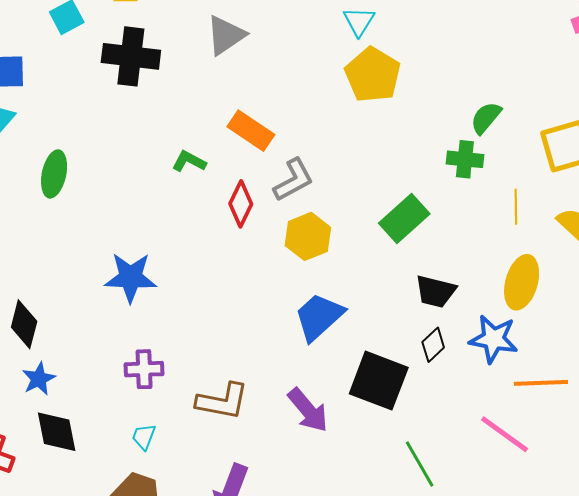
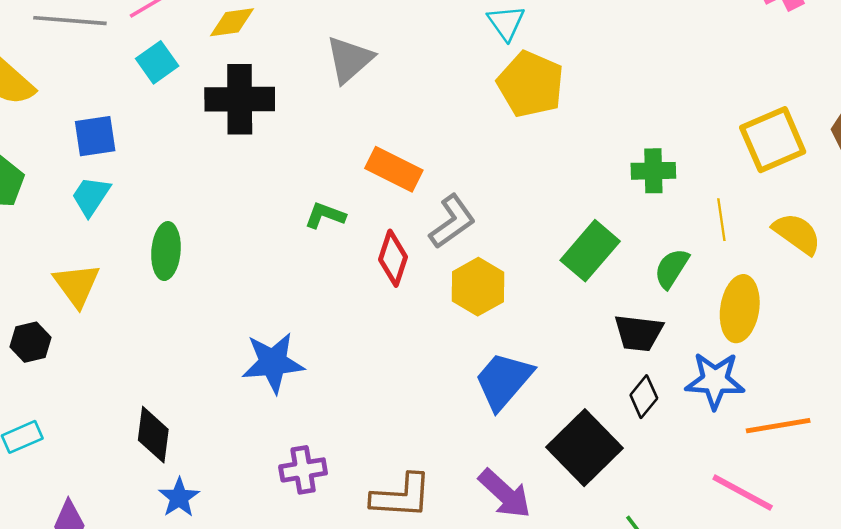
green semicircle: (486, 118) -> (672, 268), moved
black square: (379, 381) -> (584, 448), turned 32

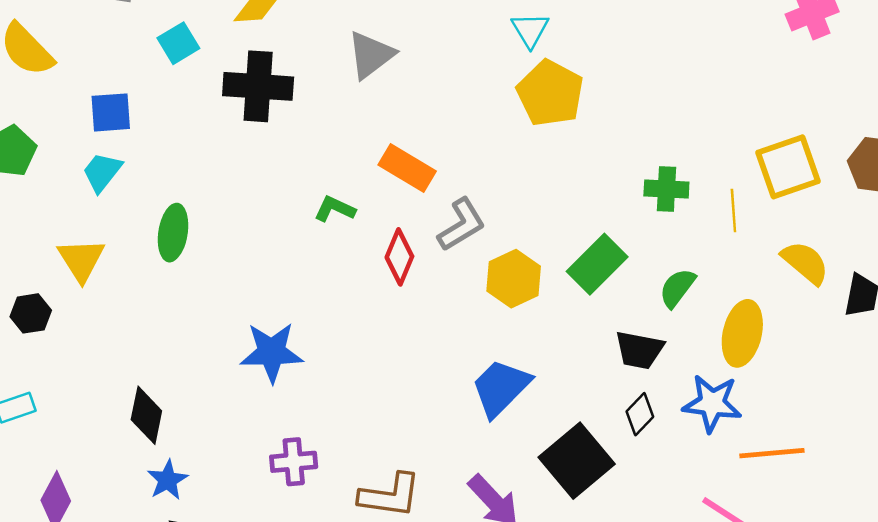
yellow line: (721, 220) -> (733, 211), moved
yellow hexagon: (478, 287) -> (514, 279), moved

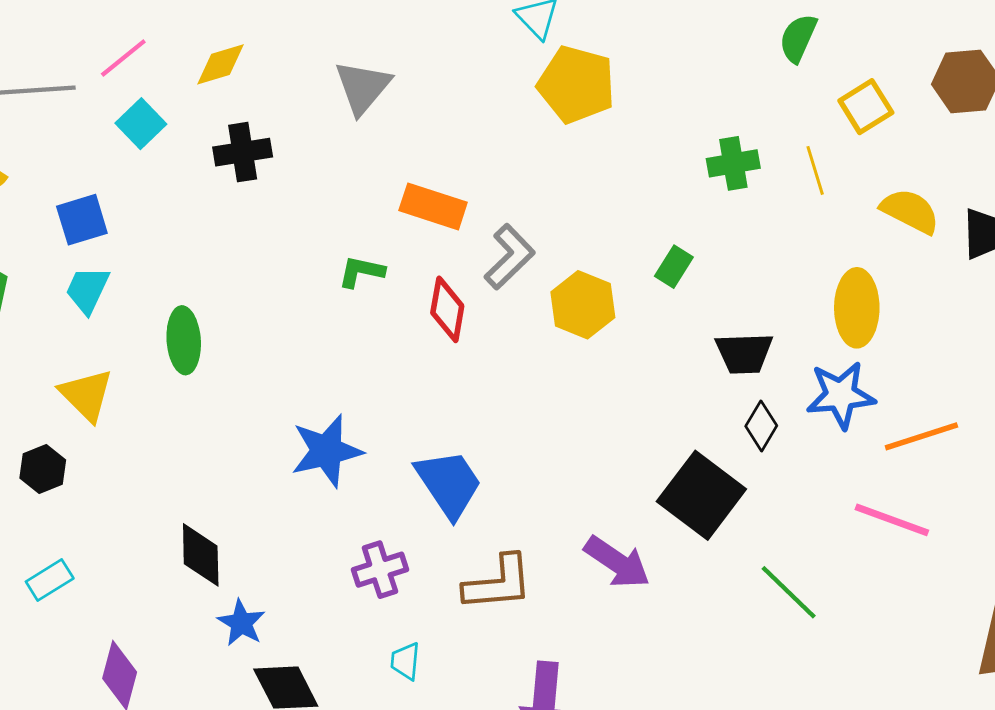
black cross: (258, 86) -> (243, 152), size x0.7
yellow square: (788, 167) -> (866, 107), size x0.7
green rectangle: (597, 264) -> (674, 267), size x0.6
green semicircle: (677, 288) -> (798, 38), moved
blue trapezoid: (501, 388) -> (449, 484), moved, turned 114

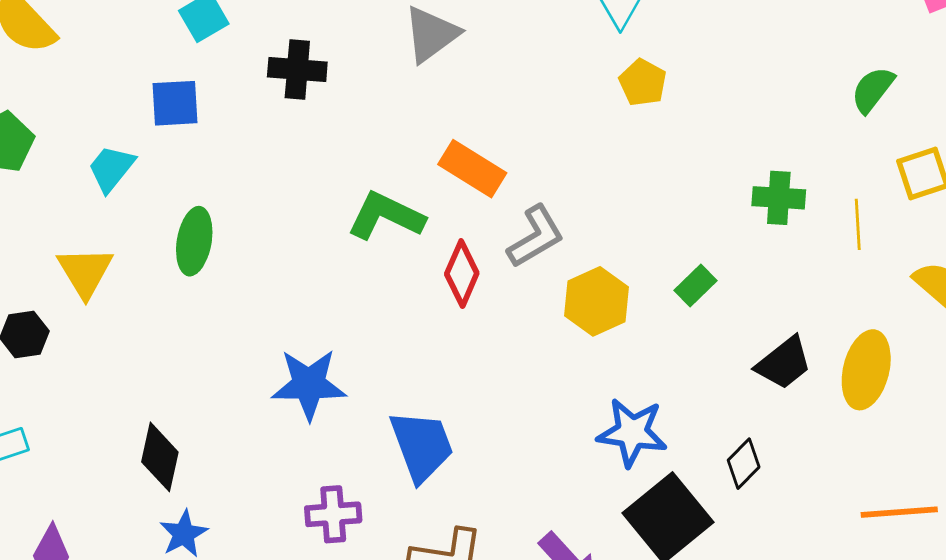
yellow pentagon: (576, 84) -> (643, 82), size x0.6
blue square: (82, 220) -> (175, 103), moved
green L-shape: (361, 272) -> (386, 216), size x1.6
black trapezoid: (744, 353) -> (784, 363), moved, turned -50
blue star: (841, 395) -> (632, 432), moved

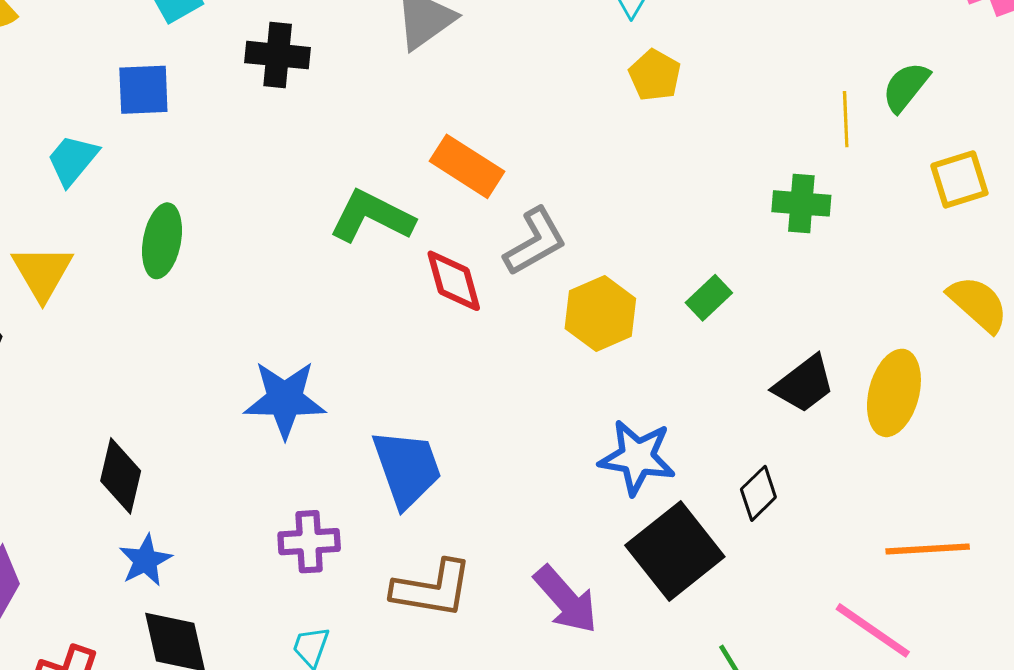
yellow line: (858, 224) -> (846, 119), moved
red diamond: (462, 274) -> (454, 281), turned -40

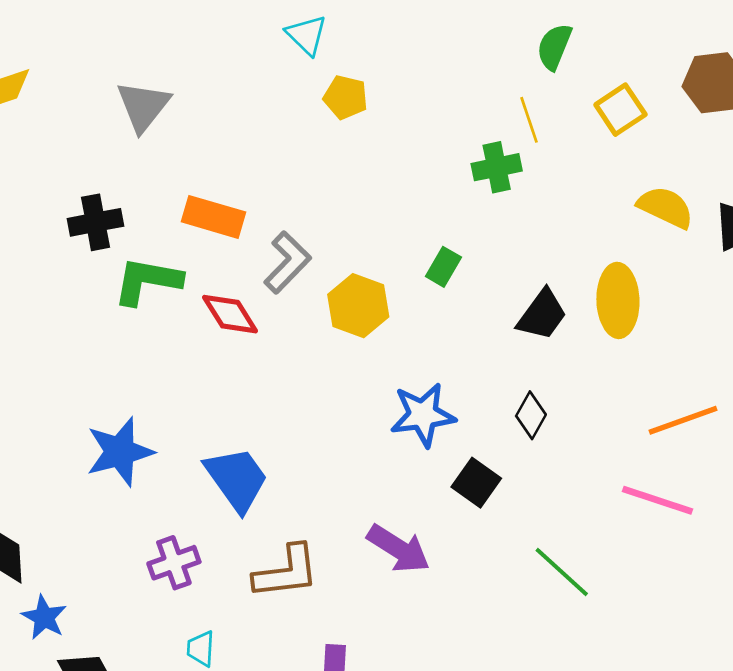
black cross: (278, 55) -> (96, 222), moved
yellow line: (846, 119) -> (529, 120), moved
black square: (675, 551) -> (476, 483), size x0.6

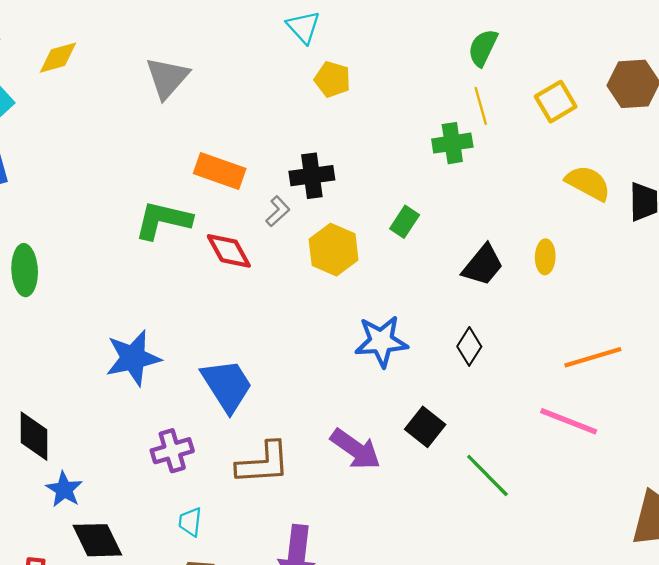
green semicircle: (554, 47) -> (483, 48), moved
black cross: (96, 222) -> (312, 176), moved
gray L-shape: (287, 262) -> (278, 211), size x0.6
yellow ellipse: (618, 300) -> (545, 257), size x0.6
black square: (476, 483) -> (425, 427), moved

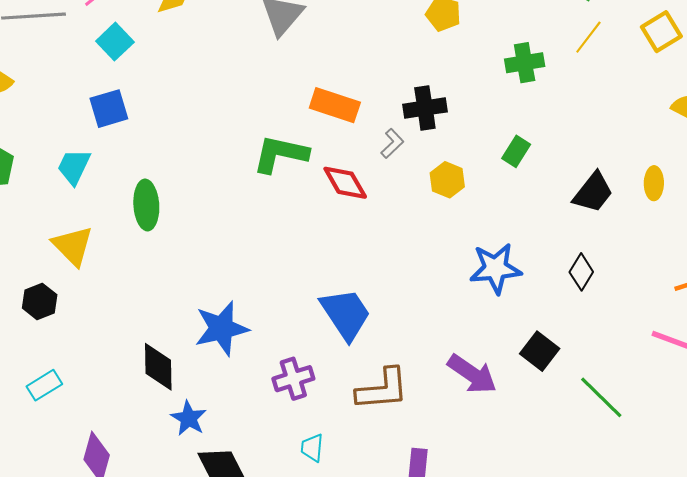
yellow line: (481, 106) -> (588, 37), turned 54
green cross: (452, 143) -> (525, 63), moved
yellow hexagon: (334, 250) -> (447, 180), size x0.7
blue star: (133, 358) -> (222, 328), moved

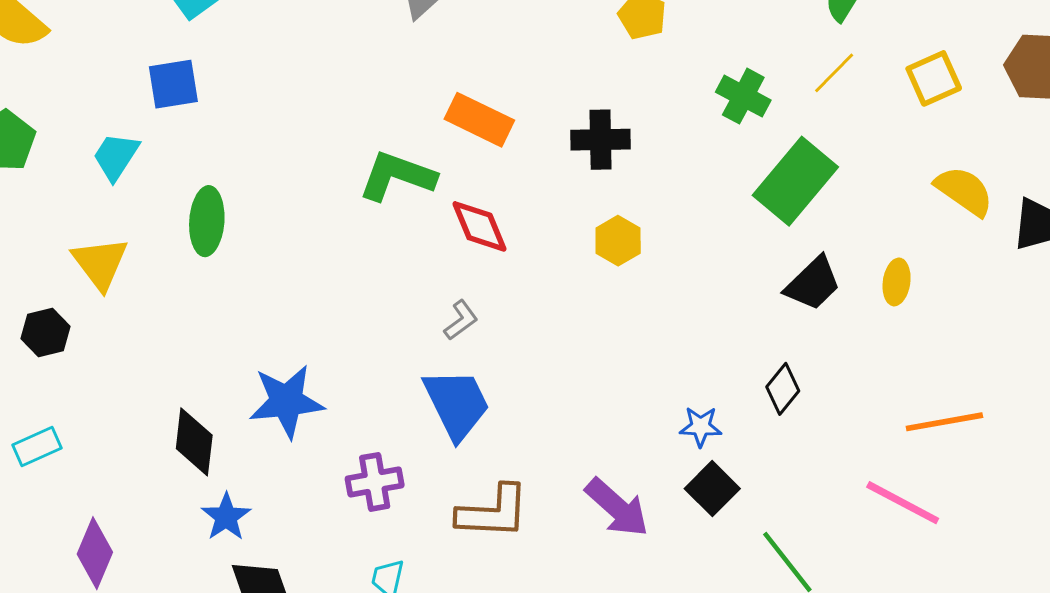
green cross: (525, 63) -> (743, 96), turned 30
gray L-shape: (392, 143) -> (461, 320), moved
green rectangle: (516, 151) -> (795, 181), moved, size x2.0
blue star: (495, 268) -> (701, 427), moved, size x0.6

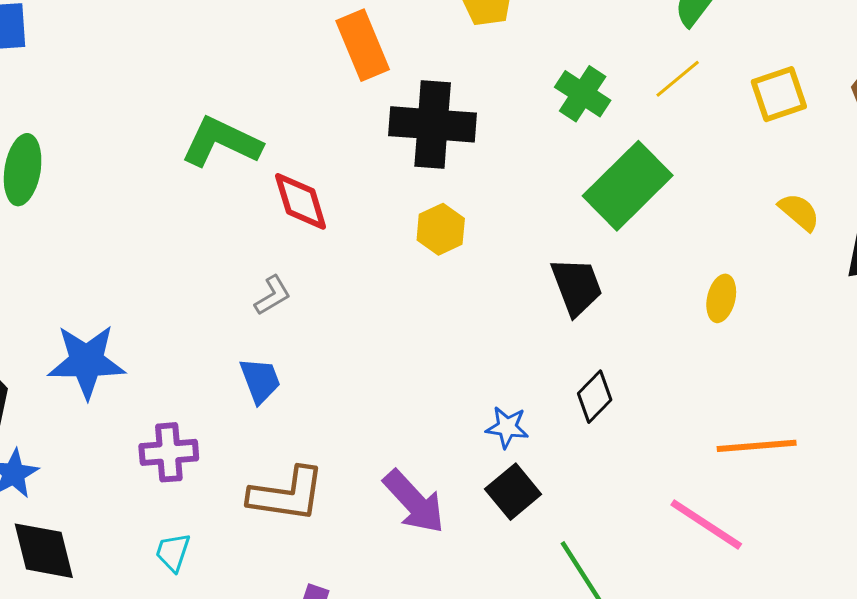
orange rectangle: (479, 120) -> (363, 45), moved, turned 36
black cross: (601, 140) -> (433, 124), size x1.4
yellow semicircle: (964, 191) -> (799, 212), size x0.7
black trapezoid: (813, 284) -> (577, 286), moved, turned -72
blue trapezoid: (457, 404) -> (260, 380), size x0.6

